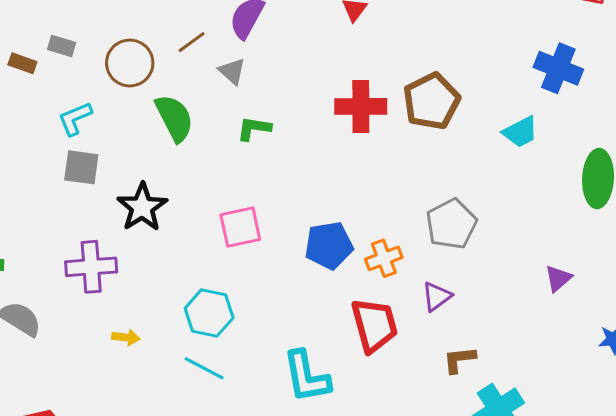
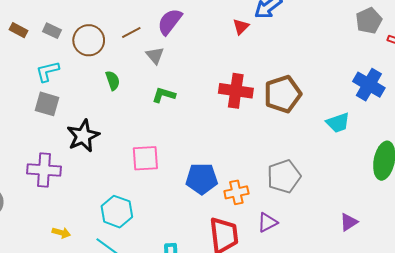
gray rectangle: (62, 46) -> (52, 31), moved
green semicircle: (174, 118) -> (113, 81), size x0.6
yellow arrow: (126, 337) -> (61, 233), moved

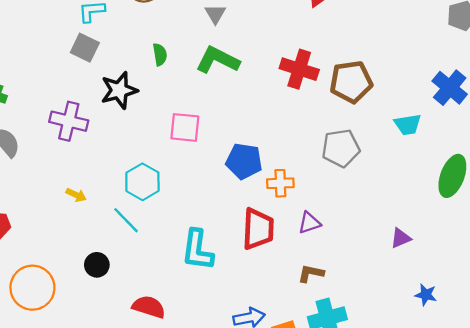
green semicircle: (113, 81) -> (160, 55), moved
green L-shape: (164, 95) -> (218, 60), size x1.6
gray pentagon: (284, 176) -> (341, 148), moved

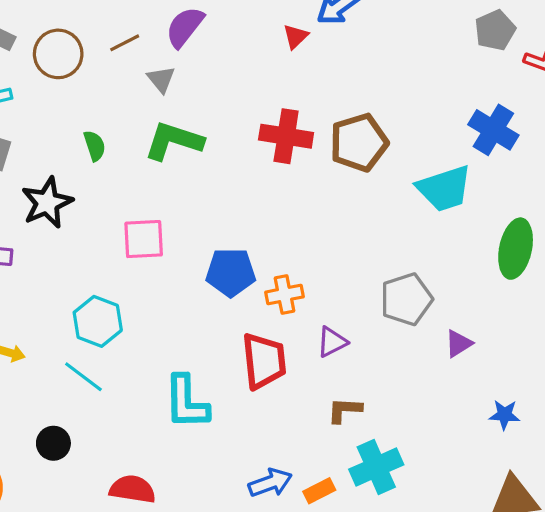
cyan trapezoid: (408, 125) -> (444, 188), size x1.5
gray pentagon: (341, 148) -> (406, 299), moved

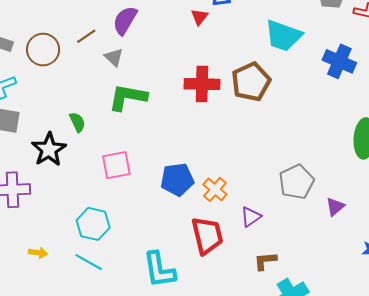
green semicircle: (95, 146) -> (77, 122), moved
cyan trapezoid: (444, 188) -> (283, 36), moved, turned 45
orange cross: (284, 294) -> (215, 189), turned -30

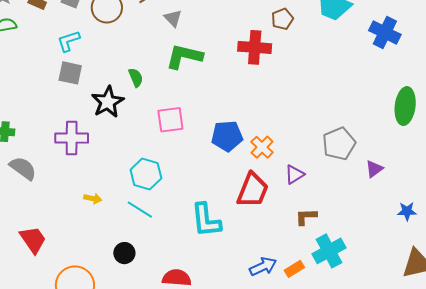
brown pentagon: (251, 82) -> (282, 19), moved, size x0.6
red trapezoid: (207, 236) -> (253, 190), turned 33

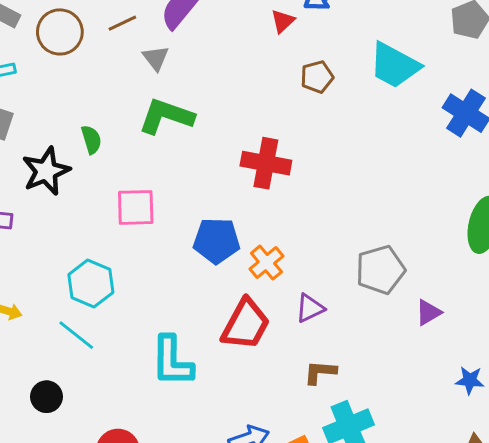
red cross: (255, 47) -> (266, 163), moved

